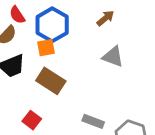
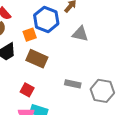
blue hexagon: (52, 25) -> (46, 19), moved

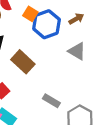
orange square: (30, 35) -> (30, 14), moved, turned 32

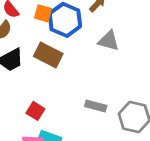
brown rectangle: (23, 62) -> (48, 55), moved

